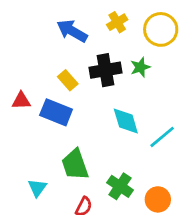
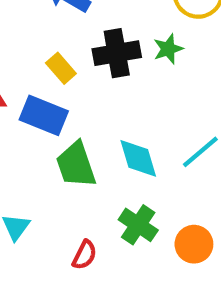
cyan diamond: (126, 121) -> (138, 158), moved
green trapezoid: (75, 165) -> (76, 165), moved

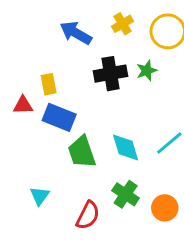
yellow rectangle: (61, 68) -> (49, 84), moved, turned 30
red semicircle: (85, 255) -> (88, 215), size x1.4

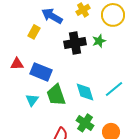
yellow rectangle: (49, 84) -> (34, 32), moved, turned 40
cyan triangle: (40, 196) -> (32, 100), moved

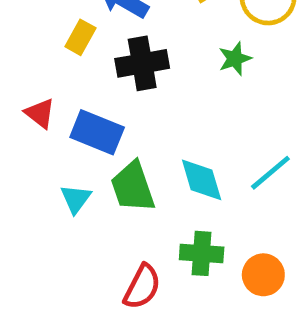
black cross: (75, 43) -> (142, 63), moved
red triangle: (17, 64) -> (40, 113), turned 40
green cross: (85, 123) -> (202, 253), turned -30

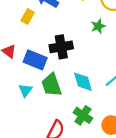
black cross: (142, 63) -> (61, 47), moved
green cross: (202, 253) -> (83, 115), turned 30

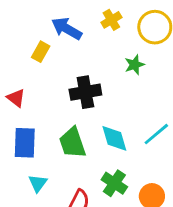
blue rectangle: (35, 60) -> (25, 143), moved, turned 70
cyan triangle: (25, 90) -> (38, 183), moved

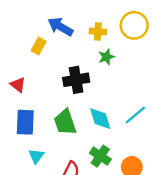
yellow cross: (111, 20) -> (98, 31), moved, turned 35
green star: (135, 65) -> (106, 57), moved

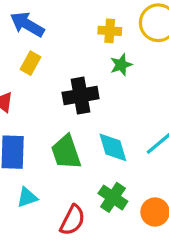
blue arrow: (60, 27) -> (27, 24), moved
yellow rectangle: (39, 46) -> (30, 63), moved
cyan triangle: (36, 156) -> (27, 197), turned 35

